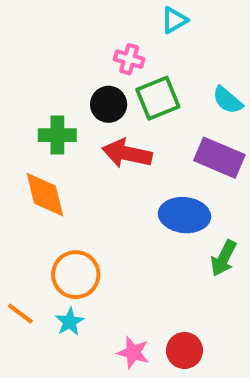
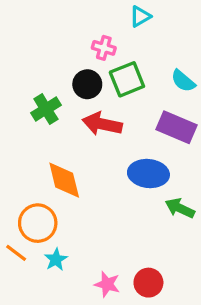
green cross: (57, 135) -> (46, 109), turned -32
orange diamond: (45, 195) -> (64, 180), moved
green arrow: (223, 258) -> (180, 208), turned 88
orange circle: (76, 275) -> (38, 223), moved

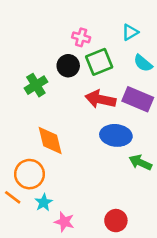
cyan triangle: (140, 16) -> (130, 32), moved
red arrow: (102, 124) -> (100, 99), moved
pink star: (107, 284) -> (64, 222), moved

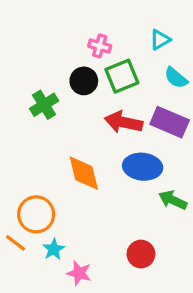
orange diamond: (50, 141) -> (84, 173), moved
red circle: (116, 221) -> (141, 254), moved

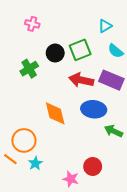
pink cross: (100, 46) -> (32, 24), moved
pink star: (79, 273) -> (71, 179), moved

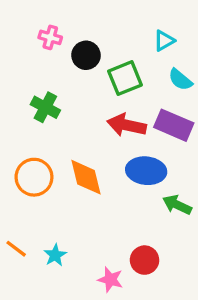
black circle: (55, 53) -> (86, 55), moved
green cross: (29, 69) -> (45, 107), turned -30
orange circle: (24, 140) -> (34, 177), moved

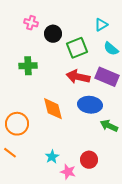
green cross: (45, 107) -> (28, 66), turned -30
orange circle: (34, 177) -> (17, 124), moved
cyan star: (55, 255) -> (52, 157), moved

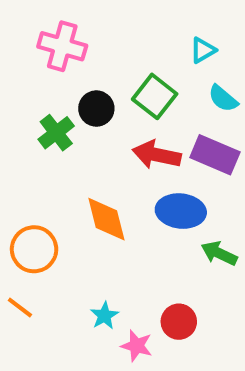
pink cross: (31, 23) -> (62, 46), size x1.6
black circle: (53, 34) -> (96, 109), moved
green square: (77, 48) -> (155, 96), turned -30
green cross: (28, 66) -> (56, 133), turned -36

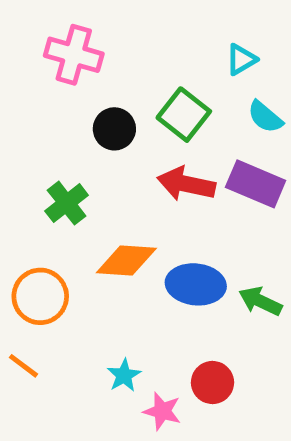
green cross: (56, 133) -> (67, 203), moved
blue ellipse: (181, 211) -> (196, 284), moved
orange diamond: (106, 219) -> (126, 260), turned -72

